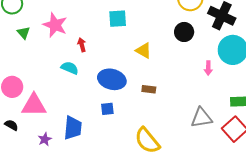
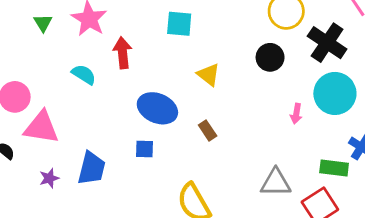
red arrow: (82, 45) -> (123, 53), size x1.5
cyan semicircle: (70, 68) -> (84, 74), moved
brown rectangle: (149, 89) -> (208, 130), turned 40

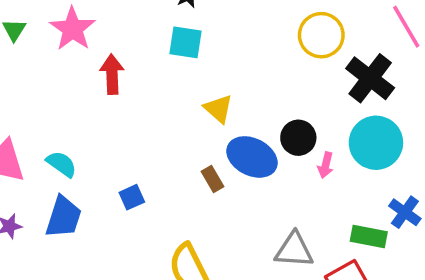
black circle: (270, 57) -> (298, 138), moved
cyan semicircle: (84, 74) -> (62, 164), moved
blue ellipse: (157, 108) -> (252, 157), moved
blue square: (145, 149) -> (132, 197), turned -30

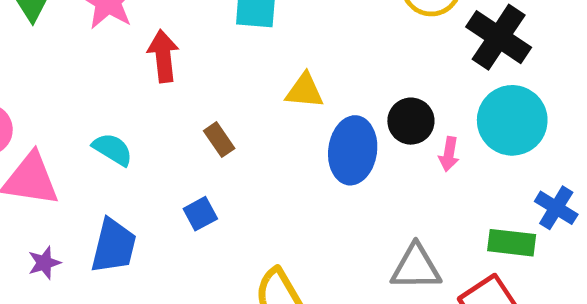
yellow triangle: (218, 109) -> (305, 91), turned -32
blue ellipse: (252, 157) -> (353, 150), turned 75
cyan semicircle: (62, 164) -> (113, 149), moved
brown rectangle: (213, 179) -> (219, 140), moved

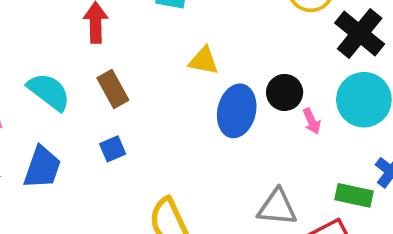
brown rectangle: (219, 140) -> (113, 89), moved, size x1.4
cyan semicircle: (113, 149) -> (49, 92), size x1.4
pink arrow: (449, 154) -> (312, 121), turned -40

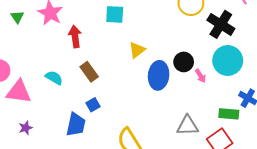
yellow triangle: (204, 61) -> (137, 50), turned -42
cyan semicircle: (49, 92) -> (54, 78), size x0.7
blue trapezoid: (42, 167) -> (76, 125), moved

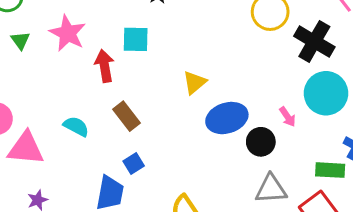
cyan square: (115, 14) -> (136, 39), moved
black circle: (184, 62) -> (261, 142), moved
blue ellipse: (159, 75) -> (227, 118), turned 68

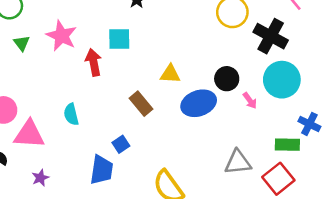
yellow triangle: (195, 82) -> (170, 74), turned 45
brown rectangle: (126, 116) -> (141, 104), moved
cyan semicircle: (76, 126) -> (71, 114), turned -130
black circle: (261, 142) -> (227, 79), moved

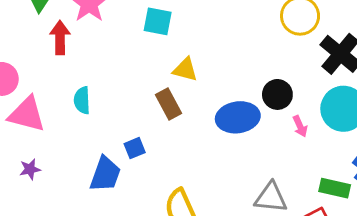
red arrow: (94, 62) -> (60, 37), moved
yellow triangle: (170, 74) -> (185, 70), moved

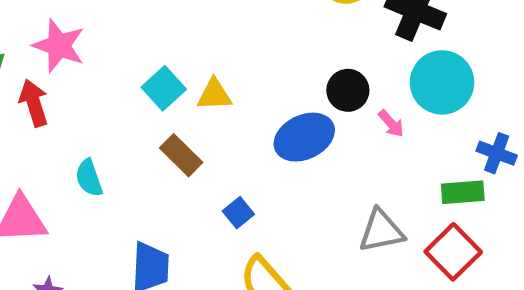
cyan square: (158, 21) -> (164, 88), moved, turned -36
brown rectangle: (169, 104) -> (181, 155), moved
blue square: (135, 148) -> (238, 213), moved

